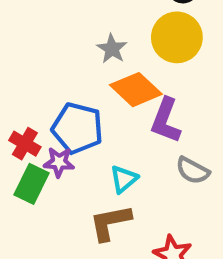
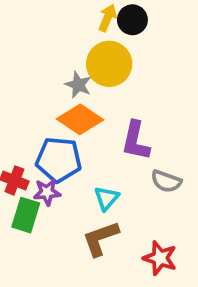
yellow circle: (177, 37) -> (109, 64), moved
orange diamond: (136, 90) -> (80, 119), moved

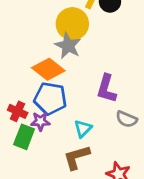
yellow circle: (109, 64) -> (72, 24), moved
gray star: (78, 85) -> (68, 46), size x1.4
orange diamond: (80, 119) -> (48, 69), moved

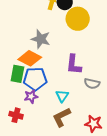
yellow circle: (72, 24) -> (78, 19), moved
red cross: (18, 111) -> (16, 115), moved
green rectangle: (24, 137) -> (17, 74), moved

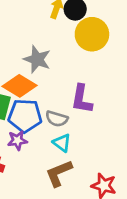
gray semicircle: (92, 84) -> (57, 119), moved
cyan triangle: (62, 96) -> (62, 143), turned -32

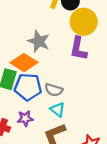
purple L-shape: (82, 99) -> (78, 49), moved
purple star: (17, 140) -> (25, 118), moved

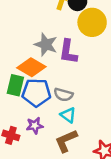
purple L-shape: (78, 49) -> (68, 52), moved

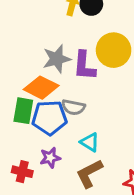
yellow circle: (92, 22) -> (114, 50), moved
gray star: (46, 45) -> (57, 59), turned -30
gray semicircle: (63, 95) -> (73, 107), moved

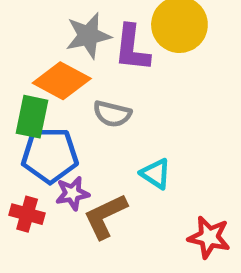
blue pentagon: (49, 118) -> (50, 155), moved
cyan triangle: (90, 142) -> (156, 174), moved
brown L-shape: (89, 173) -> (105, 216), moved

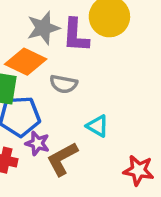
purple star: (72, 193) -> (37, 143), turned 30

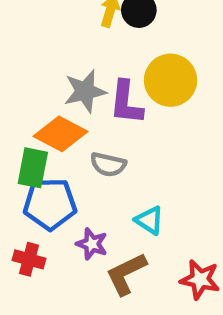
purple star: (37, 143) -> (92, 244), moved
brown L-shape: (62, 159) -> (126, 274), moved

